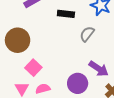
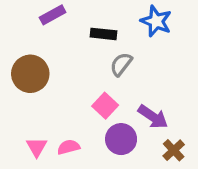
gray semicircle: (87, 34) -> (121, 64), moved
pink square: (33, 68) -> (105, 106), moved

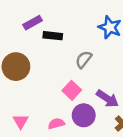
black rectangle: (104, 34) -> (53, 36), moved
pink semicircle: (68, 147) -> (56, 124), moved

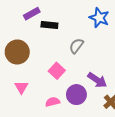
pink square: (72, 90) -> (57, 71), moved
pink triangle: (21, 121) -> (21, 87), moved

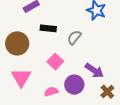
black rectangle: (49, 25) -> (48, 28), moved
pink triangle: (21, 87) -> (21, 78), size x1.5

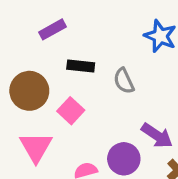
gray semicircle: (74, 37) -> (124, 81), turned -63
pink square: (55, 62) -> (71, 111), moved

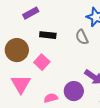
gray semicircle: (124, 81) -> (82, 37), moved

